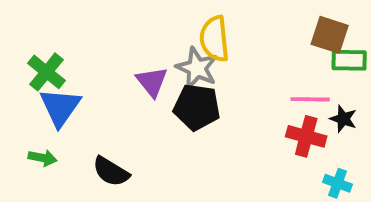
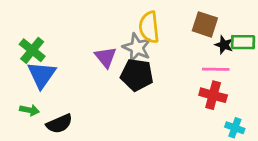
brown square: (330, 35) -> (205, 24), moved
black star: (343, 119) -> (224, 45), moved
black semicircle: (111, 172) -> (59, 124), moved, turned -55

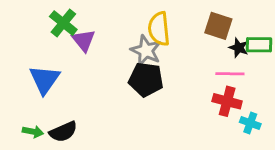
green cross: (32, 50) -> (63, 23), moved
purple triangle: (106, 57) -> (84, 40), moved
green arrow: (29, 110) -> (33, 132), moved
cyan cross: (235, 128) -> (250, 123), moved

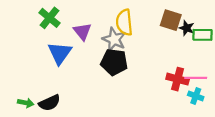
purple triangle: (84, 40) -> (82, 31), moved
black star: (239, 48) -> (187, 28), moved
pink line: (230, 74) -> (196, 78), moved
blue triangle: (44, 80) -> (60, 53), moved

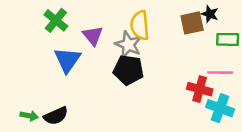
brown square: (171, 20) -> (192, 23), turned -30
black star: (187, 28) -> (210, 14), moved
pink line: (196, 78) -> (220, 73), moved
cyan cross: (196, 96) -> (220, 108), size x1.5

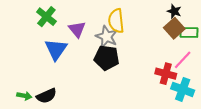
brown square: (192, 23) -> (174, 28), moved, turned -30
pink line: (220, 73) -> (183, 60), turned -48

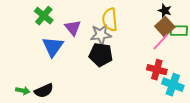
gray star: (107, 37) -> (101, 35), turned -30
pink line: (183, 60) -> (161, 42), moved

